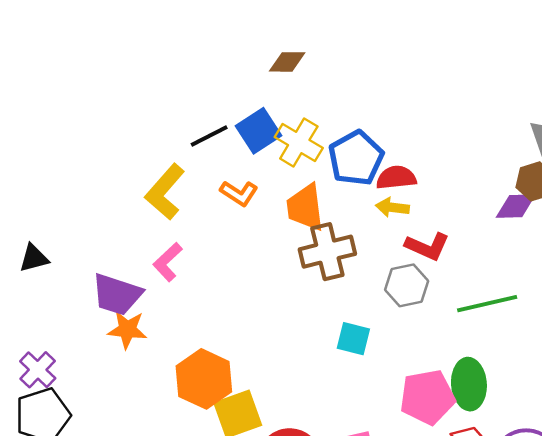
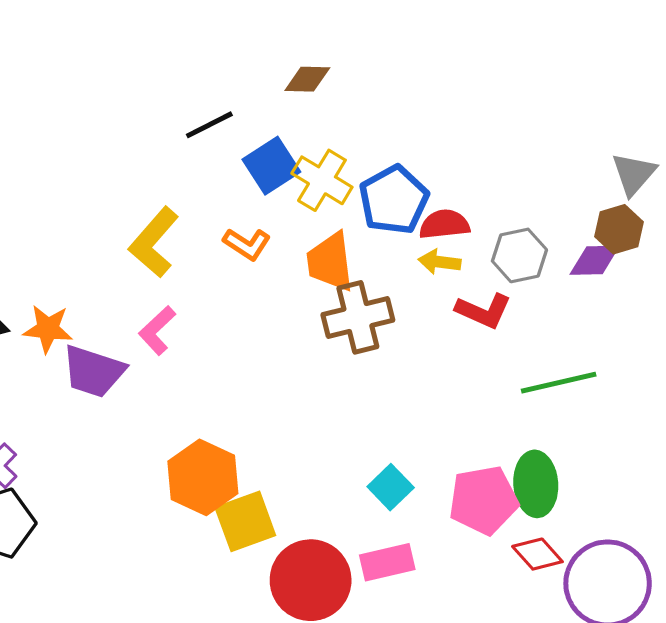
black line: (209, 136) -> (209, 125), moved
gray hexagon: (407, 285) -> (519, 255), moved
orange star: (127, 330) -> (48, 329), moved
cyan square: (353, 339) -> (391, 487), moved, turned 32

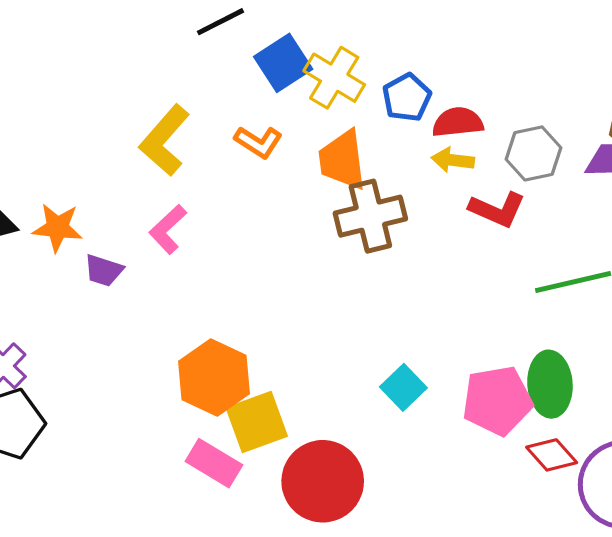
blue pentagon: (394, 200) -> (407, 97), size x0.7
purple trapezoid: (93, 371) -> (104, 270), size x0.6
pink rectangle: (387, 562) -> (214, 463), moved, turned 44

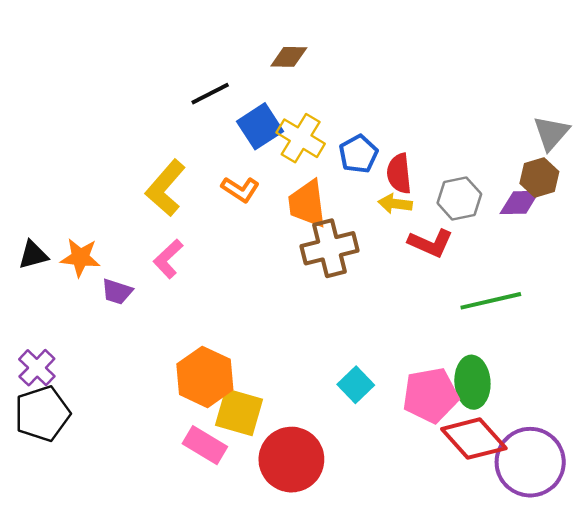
red semicircle: (458, 122) -> (399, 174), turned -90
yellow square: (257, 422) -> (239, 412), turned 36
red diamond: (552, 455) -> (474, 439), size x1.6

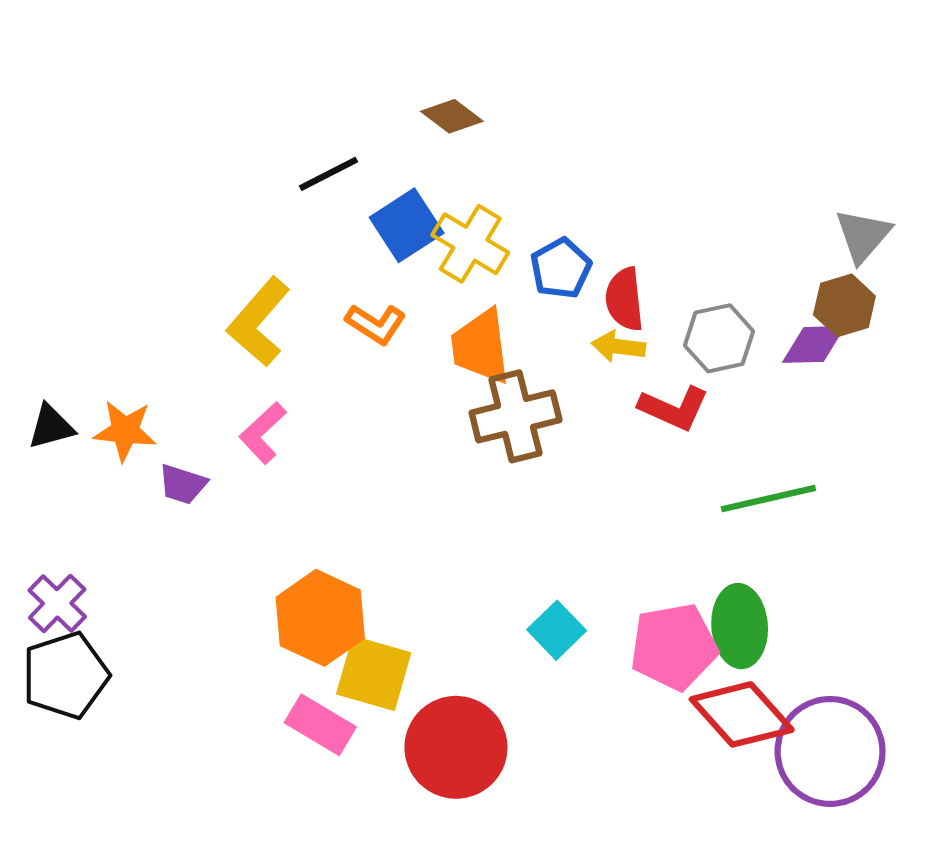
brown diamond: (289, 57) -> (452, 116), turned 36

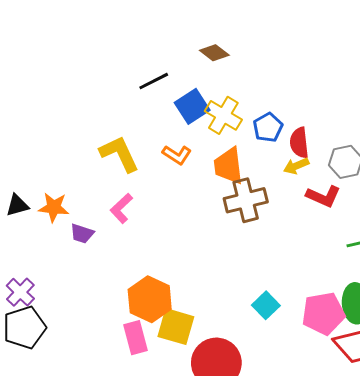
yellow L-shape: (259, 322) -> (119, 154), turned 114
yellow arrow: (618, 347) -> (296, 166), turned -30
pink rectangle: (320, 725) -> (136, 338), moved, turned 44

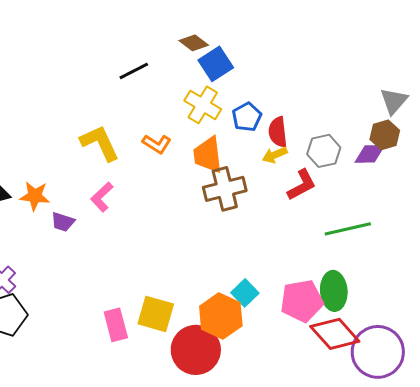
blue square: (192, 106) -> (216, 64), moved
red L-shape: (323, 196) -> (302, 185), turned -52
orange hexagon: (150, 299) -> (221, 316), moved

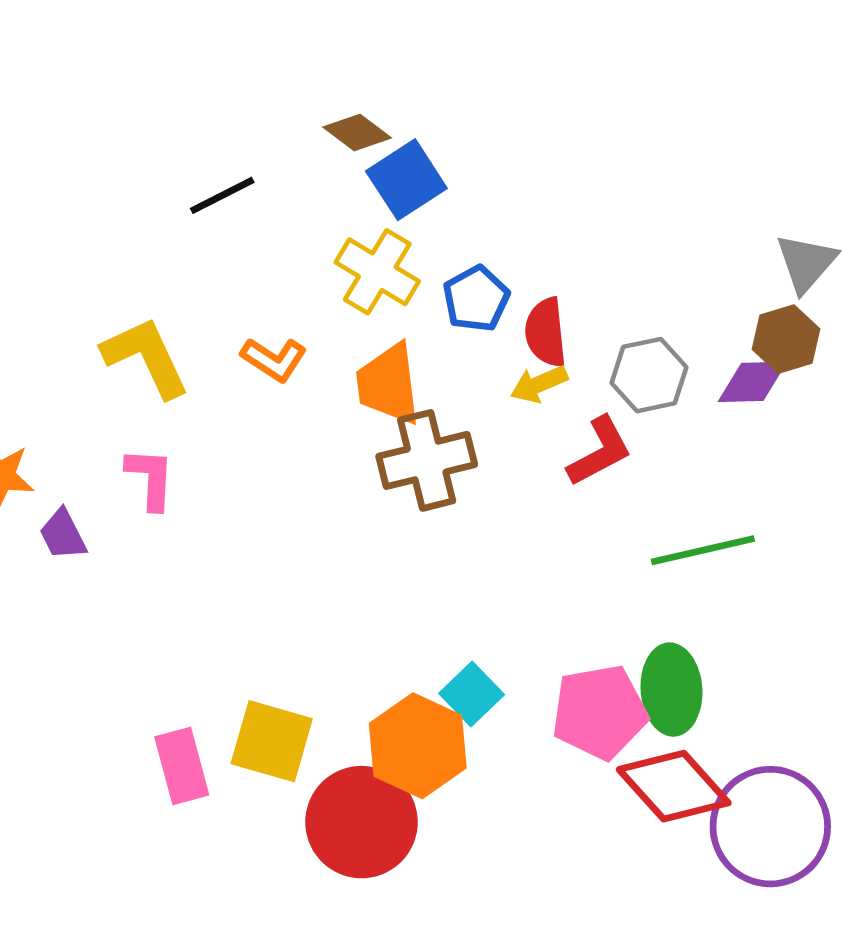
pink L-shape: (102, 197) -> (150, 478), turned 136
purple trapezoid: (63, 222) -> (63, 535), turned 45

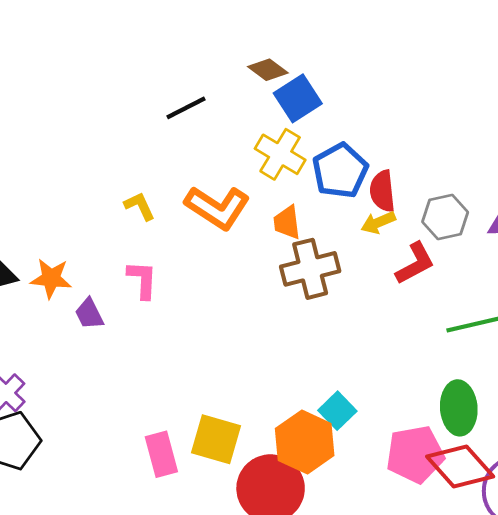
blue pentagon: (476, 299) -> (340, 171), size x1.4
yellow L-shape: (146, 357) -> (140, 206), size x0.6
orange L-shape: (274, 359) -> (217, 207), size x1.6
orange trapezoid: (388, 384) -> (287, 222), size x0.7
pink pentagon: (600, 712) -> (415, 454), moved

